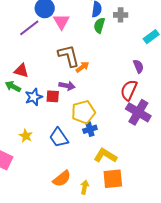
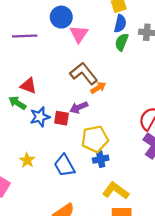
purple line: (29, 28) -> (25, 36), moved, turned 30
brown L-shape: (69, 56) -> (84, 74), turned -30
purple arrow: (67, 86) -> (79, 107), turned 140

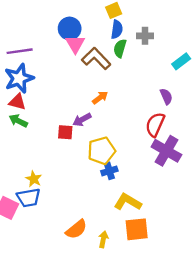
blue circle: (61, 17) -> (70, 28), moved
brown L-shape: (84, 74) -> (96, 59), moved
red triangle: (28, 86) -> (17, 102), moved
blue star: (40, 117) -> (19, 78), moved, size x1.4
blue trapezoid: (64, 165) -> (29, 198), moved, turned -65

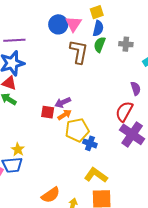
gray cross: (145, 36) -> (126, 44), moved
pink triangle: (75, 44) -> (73, 24), moved
brown L-shape: (96, 59) -> (79, 52), turned 50
orange arrow: (100, 98) -> (65, 115), moved
blue cross: (109, 171) -> (90, 143), moved, turned 32

